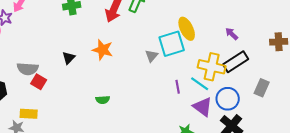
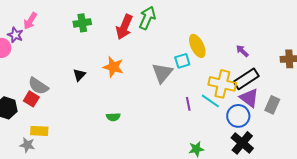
cyan square: (172, 44) -> (182, 61), size x0.6
gray triangle: (152, 56) -> (162, 73), size x1.6
gray semicircle: (28, 69) -> (38, 86), turned 30
red square: (39, 82) -> (31, 99), moved
purple triangle: (203, 107) -> (249, 98), moved

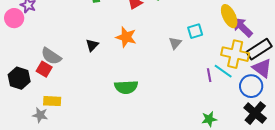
yellow ellipse: (197, 46) -> (229, 16), moved
purple arrow: (242, 51) -> (242, 27), moved, size x1.6
gray triangle: (162, 73) -> (175, 43), size x0.6
purple line: (188, 104) -> (209, 75), moved
green semicircle: (113, 117) -> (126, 87), size x1.6

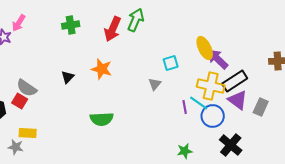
gray triangle: (175, 43) -> (155, 84), moved
blue circle: (251, 86) -> (213, 116), moved

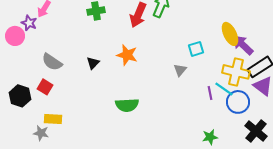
gray semicircle: (27, 88) -> (52, 62), moved

